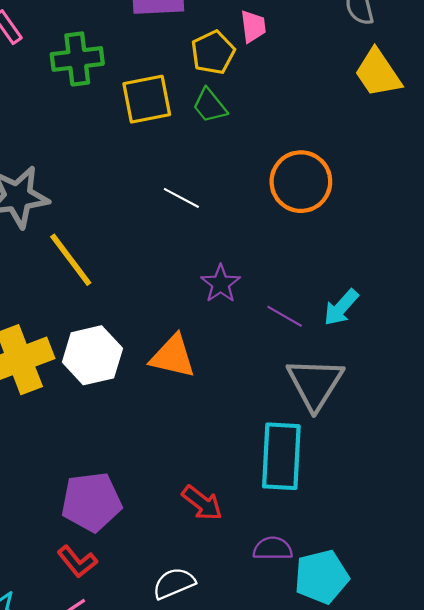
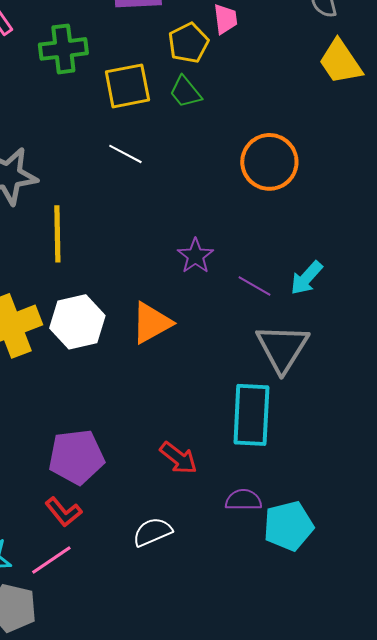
white line: (181, 198) -> (125, 154), moved
yellow line: (71, 260) -> (57, 234), turned 36
orange triangle: (173, 356) -> (151, 323), turned -42

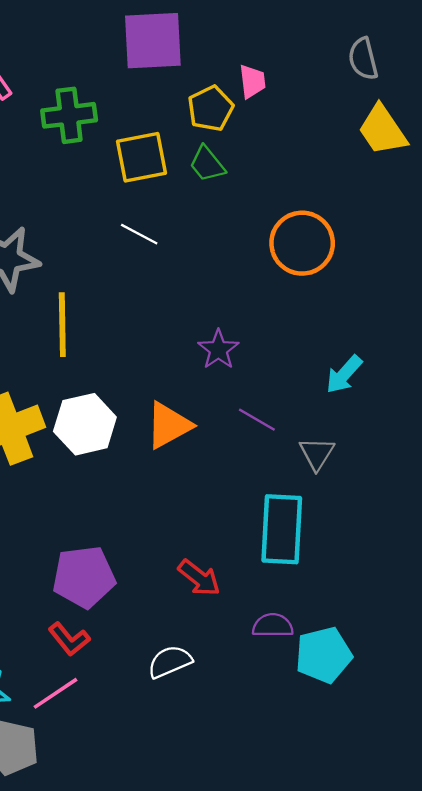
purple line: (254, 286) -> (257, 420), moved
gray triangle: (282, 348) -> (317, 454), size x0.6

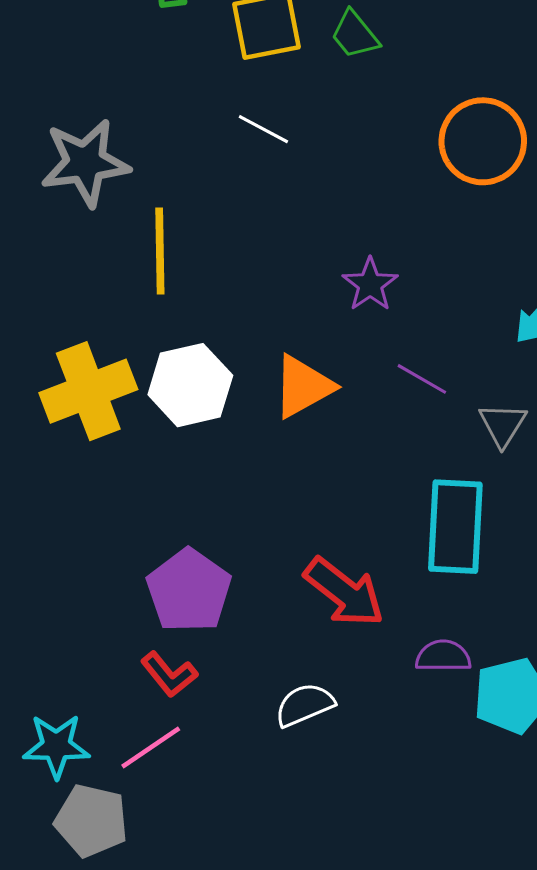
purple pentagon: (84, 577) -> (189, 591), turned -30
red arrow: (199, 578) -> (344, 592), size x1.4

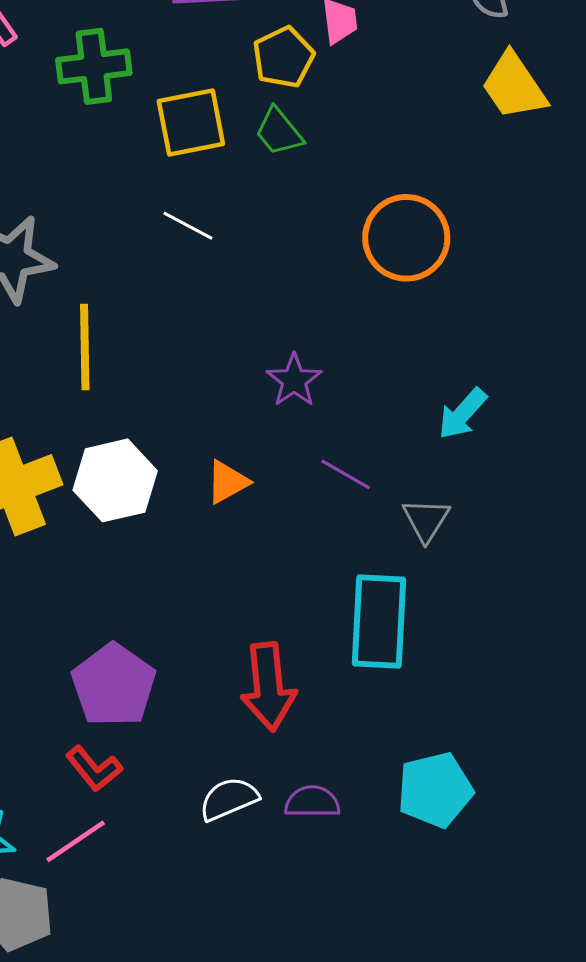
orange triangle: (303, 387) -> (227, 482), size x0.7
red arrow: (344, 592) -> (268, 687), turned 46
purple semicircle: (443, 656) -> (312, 802), moved

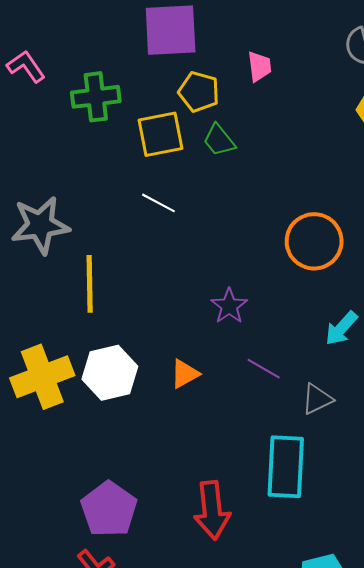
yellow pentagon: (283, 57) -> (199, 92), moved, turned -30
orange circle: (406, 238) -> (314, 241), moved
gray triangle: (426, 520) -> (317, 399), turned 32

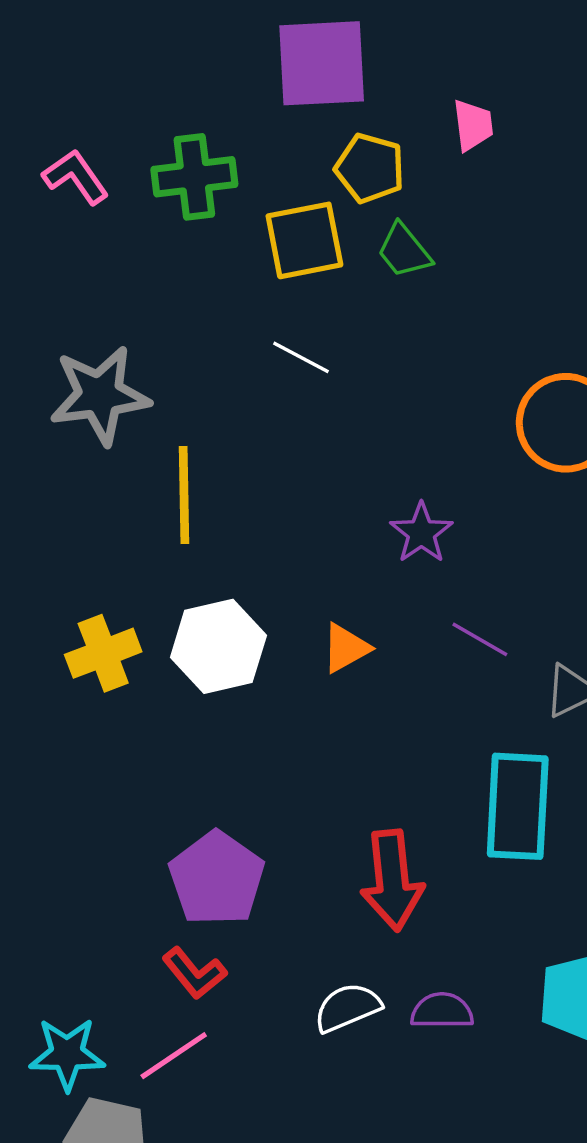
pink L-shape: (26, 66) -> (76, 177), moved
yellow cross: (42, 377) -> (103, 653), size x0.7

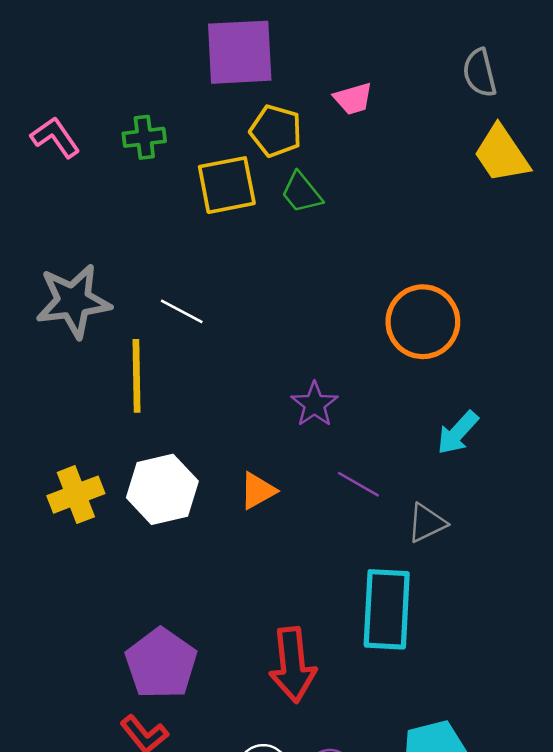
pink trapezoid: (473, 125) -> (353, 99), turned 81
green cross: (194, 177) -> (144, 137), size x0.7
white line: (301, 357) -> (182, 311), moved

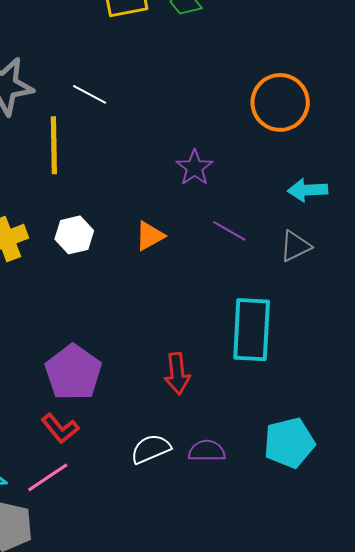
cyan arrow: (458, 433) -> (308, 190), turned 45
white hexagon: (162, 489) -> (74, 235), size x0.7
gray triangle: (427, 523) -> (295, 246), moved
red arrow: (293, 665) -> (177, 373), size x0.7

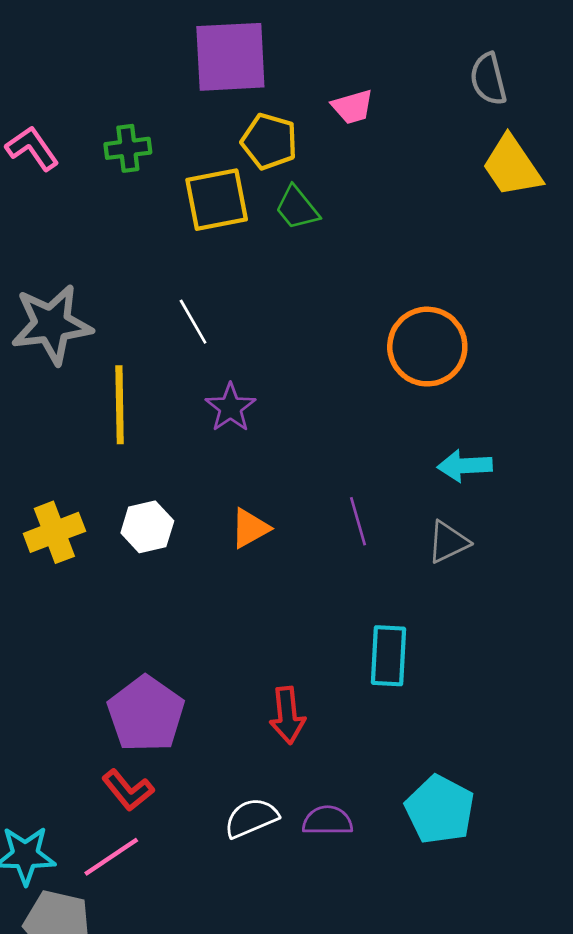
white line: (90, 94) -> (193, 322), moved, turned 32
purple star: (195, 168) -> (230, 408), moved
purple line: (229, 231) -> (358, 521), turned 44
cyan rectangle: (252, 330) -> (389, 656), size x0.7
cyan pentagon: (289, 443) -> (440, 810), turned -30

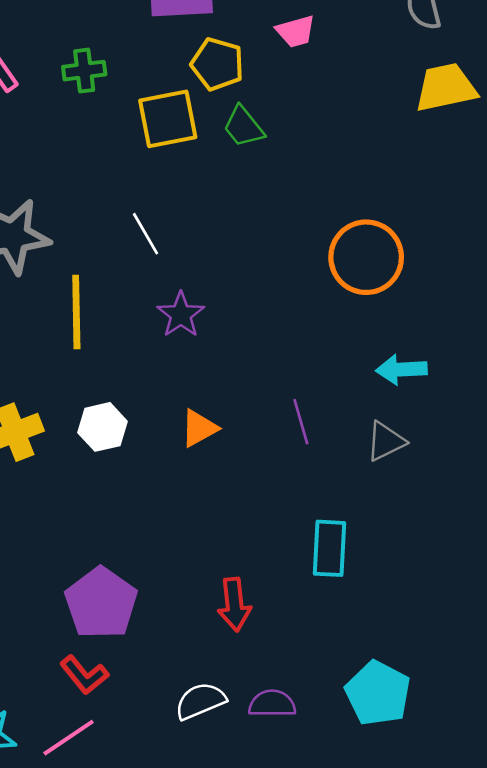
yellow trapezoid: (512, 166) -> (446, 88), turned 112

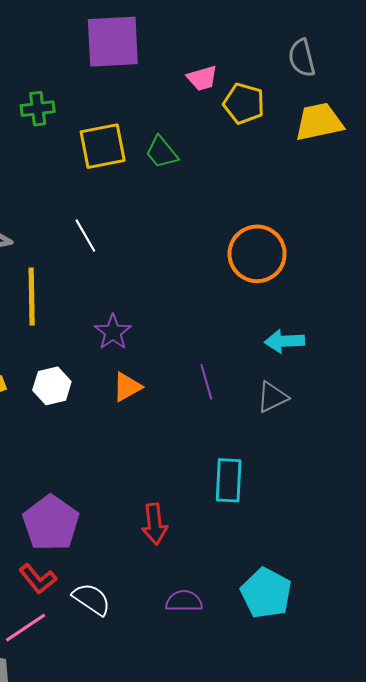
yellow pentagon: (217, 64) -> (244, 104), moved
purple star: (181, 315) -> (113, 332), moved
white semicircle: (200, 701) -> (92, 599), moved, turned 57

